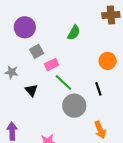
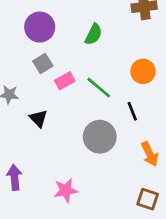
purple circle: (25, 27) -> (40, 27), moved
green line: (63, 83) -> (99, 88), moved
orange arrow: (100, 130) -> (150, 154), moved

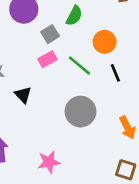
gray square: (43, 63) -> (50, 34), moved
orange circle: (143, 71) -> (105, 42), moved
black line: (132, 111) -> (115, 73), moved

